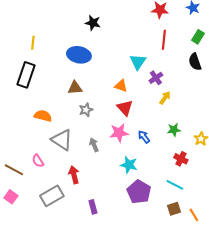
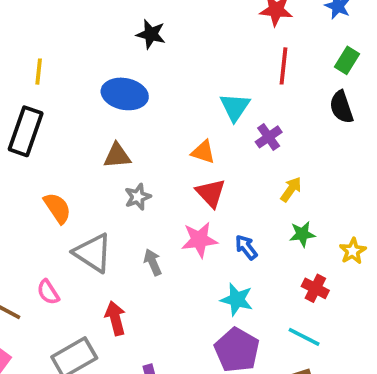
yellow arrow: (165, 98) -> (291, 189), moved
orange semicircle: (43, 116) -> (57, 208), turned 42
cyan star: (129, 165) -> (237, 300), moved

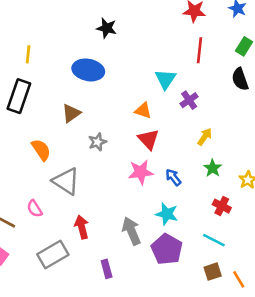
brown triangle: (117, 156) -> (71, 113), moved, turned -30
green star: (302, 234) -> (213, 168), turned -30
gray arrow: (153, 262) -> (131, 231), moved, size x1.5

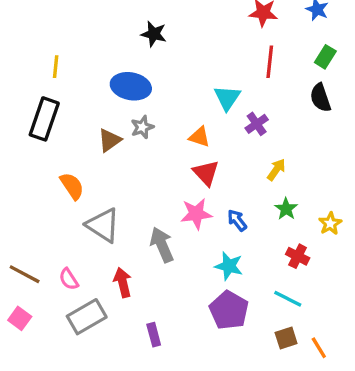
gray star: (97, 142) -> (142, 127), moved
pink semicircle: (35, 209) -> (69, 279), moved
gray arrow: (131, 231) -> (162, 245), moved

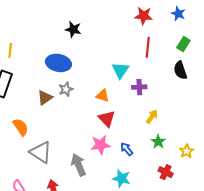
purple cross: (257, 124) -> (139, 87), turned 32

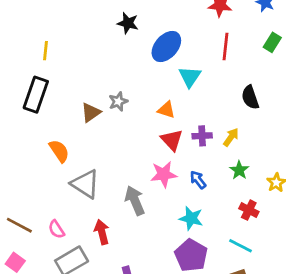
blue ellipse: (58, 63) -> (166, 47), moved, turned -60
black semicircle: (180, 70) -> (250, 97), moved
purple cross: (139, 87) -> (202, 136), moved

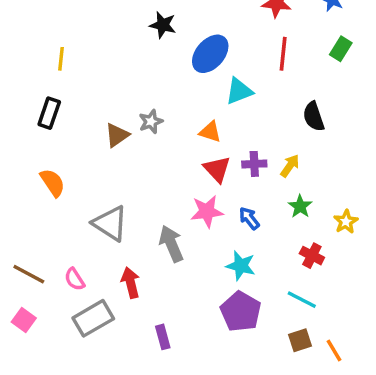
cyan triangle: (190, 77) -> (239, 91), turned 35
black rectangle: (36, 95) -> (49, 113), size x0.7
orange semicircle: (59, 151) -> (53, 183), moved

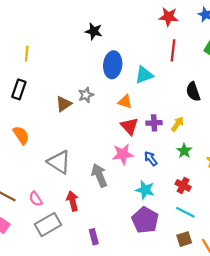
blue ellipse: (210, 54) -> (113, 65), moved, turned -35
red cross: (312, 256) -> (183, 185), moved

